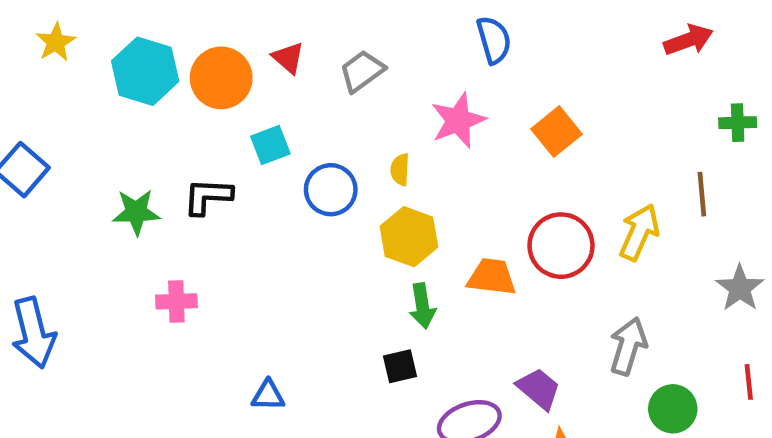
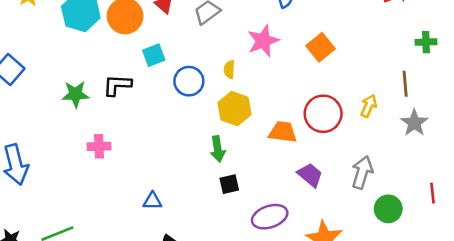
yellow arrow: (639, 232) -> (369, 106), size x0.7
gray star: (740, 288) -> (414, 123), moved
green arrow: (422, 306) -> (218, 149), moved
purple trapezoid: (539, 389) -> (310, 175), moved

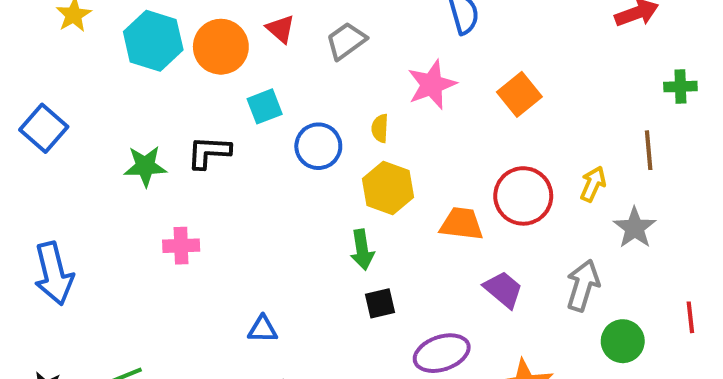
gray star: (414, 123) -> (635, 228), moved

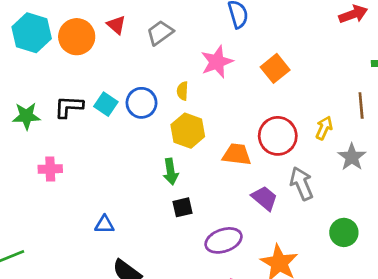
cyan square: (265, 106) -> (106, 104), moved, turned -35
gray arrow: (583, 285) -> (302, 184), moved, turned -40

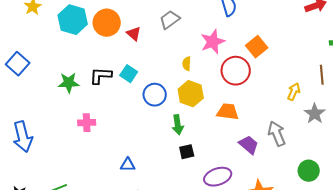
red triangle: (116, 25) -> (134, 34), moved
blue circle: (141, 103) -> (155, 95), moved
red circle: (278, 136) -> (236, 71), moved

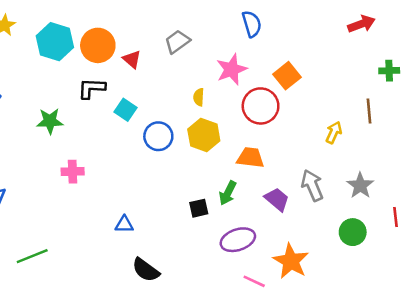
black L-shape: (101, 76) -> (92, 88), moved
gray star: (315, 114) -> (360, 185), moved
green arrow: (178, 125) -> (228, 193), moved, turned 36

